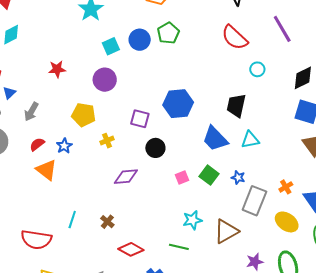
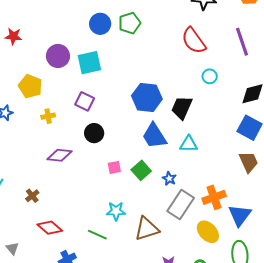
cyan square: (111, 46) -> (89, 63), moved, size x1.4
blue hexagon: (178, 104) -> (147, 97), moved
orange cross: (286, 187) -> (214, 197), size x1.6

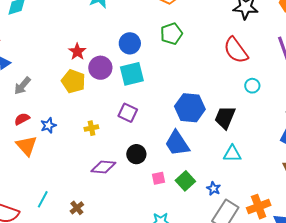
blue circle: (100, 24) -> (130, 43), moved
red star: (13, 36) -> (77, 52), moved, turned 30
yellow pentagon: (30, 86) -> (73, 81), moved
black circle: (94, 133) -> (136, 154), moved
blue trapezoid: (154, 136) -> (177, 143), moved

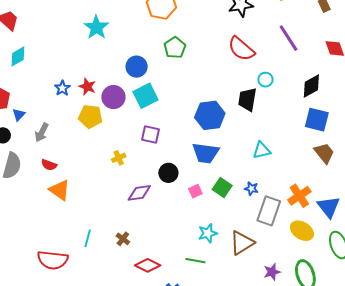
black trapezoid: (225, 117) -> (247, 100), moved
red semicircle: (22, 119) -> (49, 165), turned -119
blue star: (48, 125) -> (62, 88), moved
blue trapezoid: (177, 143) -> (206, 153), turned -36

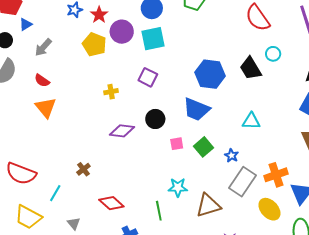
black trapezoid: (247, 100) -> (251, 68), turned -55
cyan line: (88, 238) -> (55, 193), moved
brown cross: (123, 239) -> (83, 169), moved
green line: (195, 261) -> (159, 211), turned 54

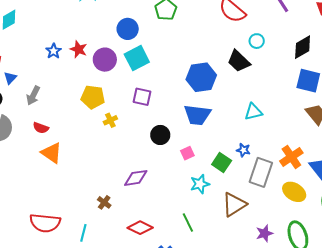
yellow pentagon: (94, 44) -> (93, 97), moved
purple diamond: (122, 131) -> (136, 178), moved
green square: (203, 147) -> (222, 163), moved
cyan star: (178, 187) -> (200, 184), moved

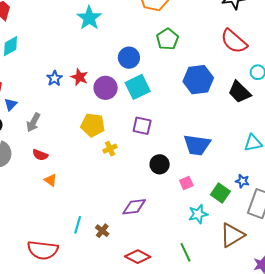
blue hexagon: (201, 77) -> (198, 80), moved
orange triangle: (52, 153) -> (51, 180), size x0.6
cyan line: (83, 233) -> (78, 225), moved

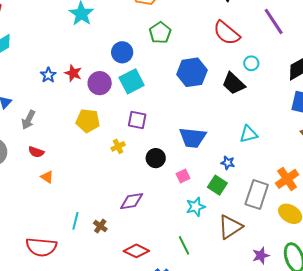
yellow cross: (110, 149) -> (118, 146), moved
blue star: (242, 181) -> (228, 163), moved

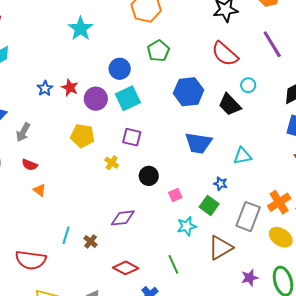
blue trapezoid: (193, 138) -> (198, 143), moved
yellow cross: (118, 146) -> (112, 163), turned -32

